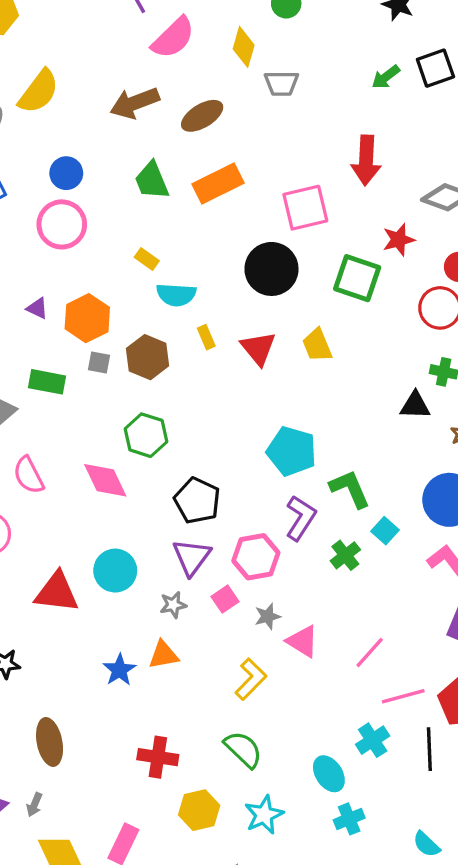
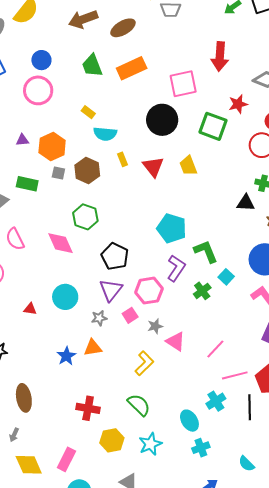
purple triangle: (37, 308) -> (22, 140), turned -32
red triangle: (57, 592) -> (30, 309), size x0.5

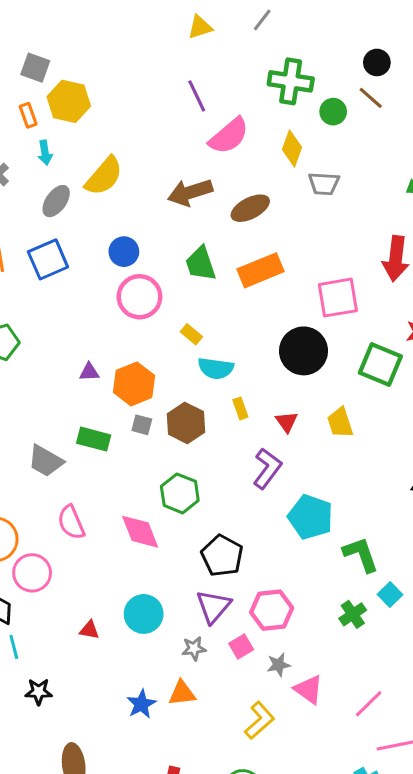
pink circle: (38, 90) -> (139, 297), moved
red triangle: (153, 167) -> (287, 422), size x0.7
purple L-shape: (176, 268) -> (267, 468), moved

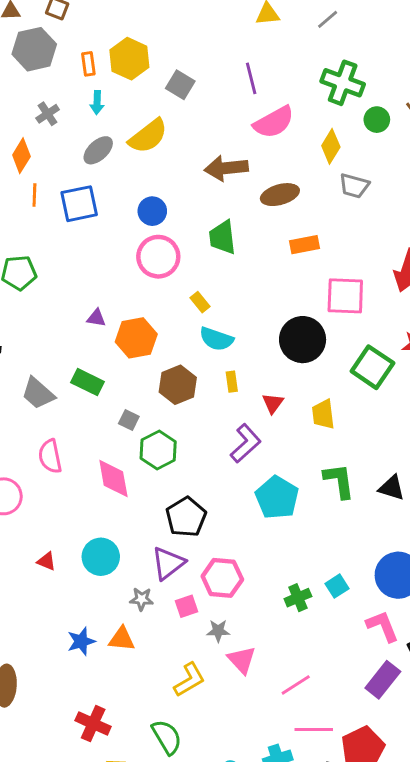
gray square: (35, 68) -> (180, 85), moved
orange rectangle: (260, 270) -> (305, 245), moved, size x0.7
gray square: (142, 425) -> (129, 420), moved
green L-shape: (361, 555) -> (339, 481), moved

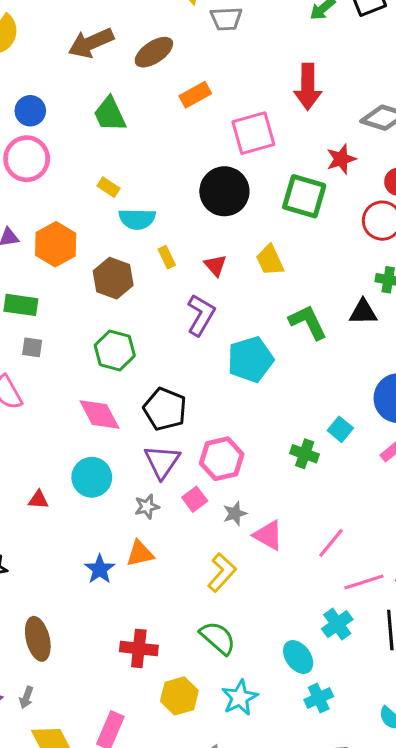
pink circle: (158, 257) -> (27, 159), moved
gray square: (129, 420) -> (32, 347), moved
pink diamond: (113, 478) -> (99, 414), moved
cyan pentagon: (277, 498) -> (250, 359), turned -30
green cross: (298, 598) -> (305, 454), turned -30

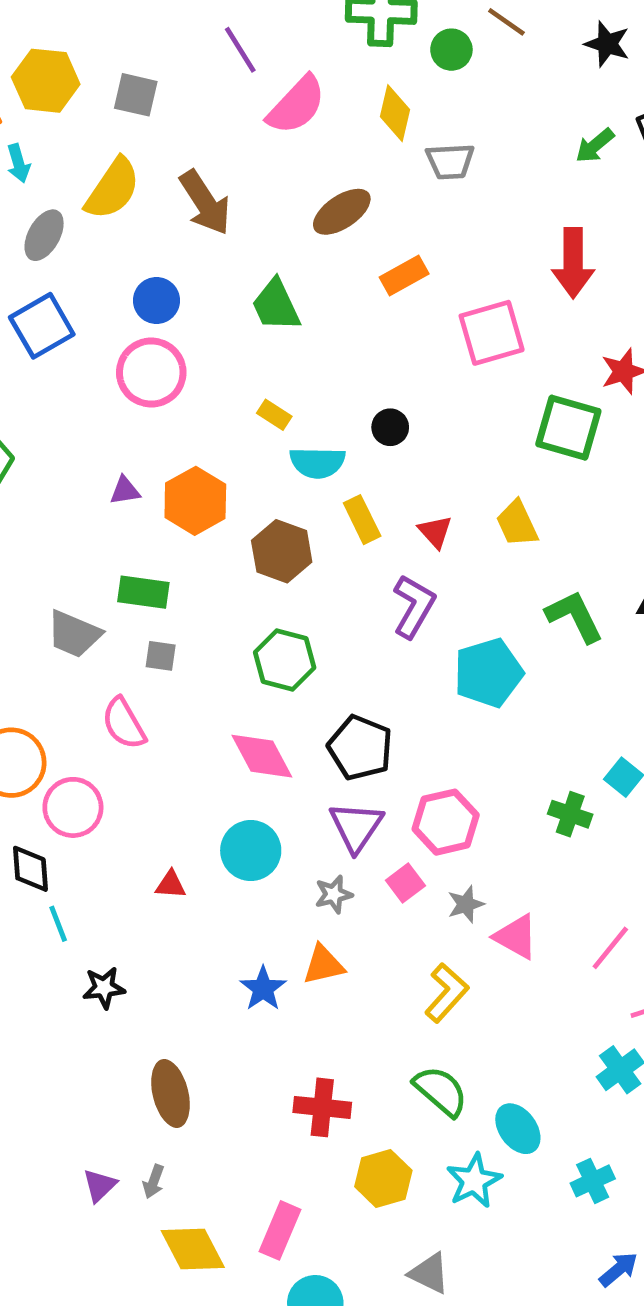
brown arrow: (91, 43) -> (205, 203), moved, turned -99
black circle: (224, 191) -> (390, 427), moved, size x0.5
yellow rectangle: (167, 257) -> (362, 520), size x1.4
cyan ellipse: (298, 657) -> (518, 1129), moved

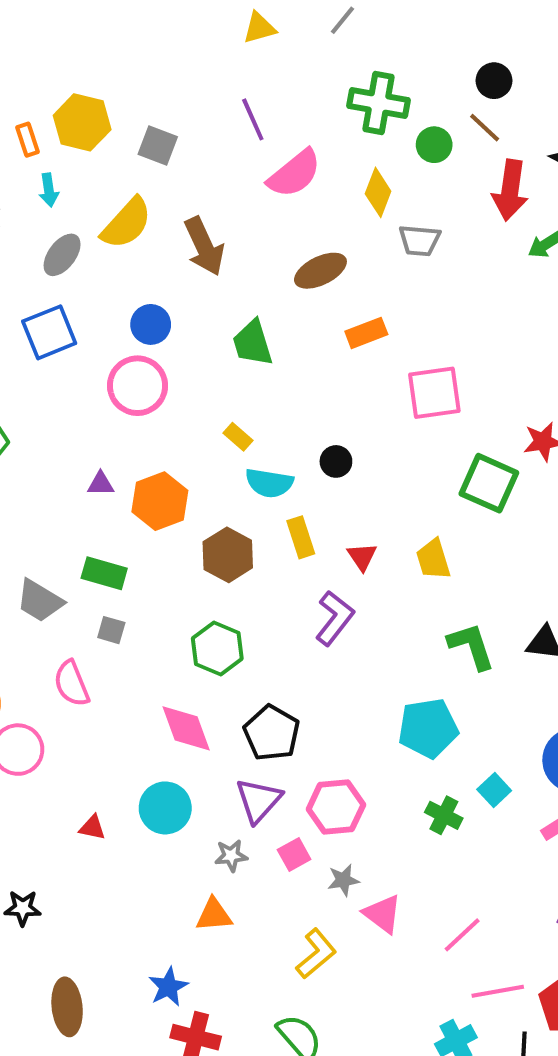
red arrow: (573, 263) -> (510, 190), moved
cyan pentagon: (488, 673) -> (428, 728), moved
blue star: (263, 989) -> (168, 987), moved

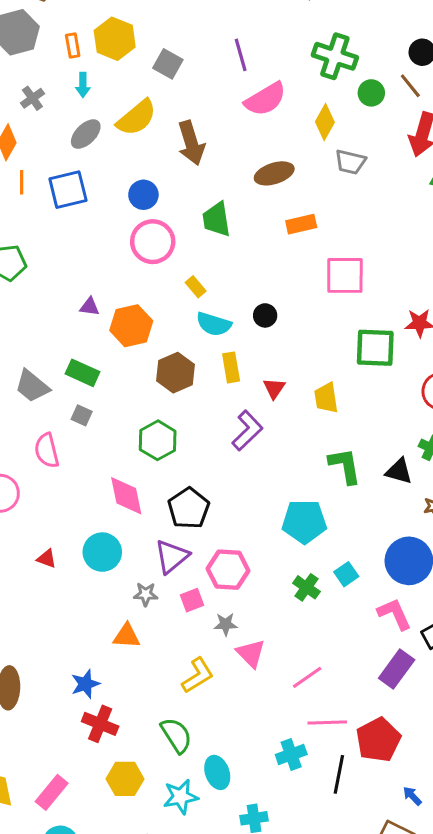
pink circle: (138, 386) -> (153, 242), moved
green square: (489, 483) -> (375, 348), turned -30

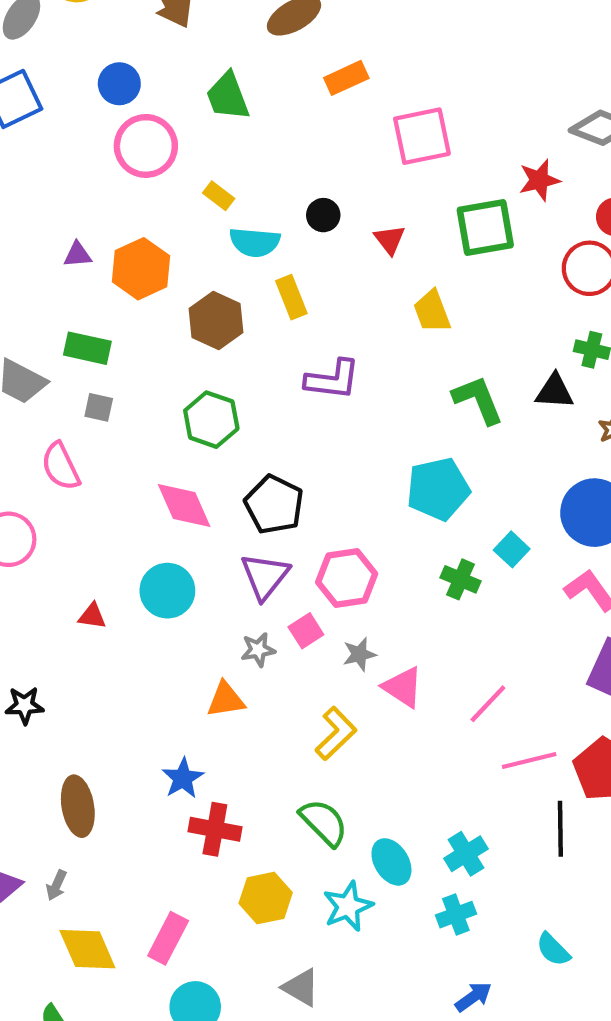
red triangle: (274, 388) -> (390, 240), moved
purple L-shape: (247, 430) -> (332, 380), turned 63
gray star: (146, 594) -> (258, 650), moved
cyan cross: (291, 754) -> (466, 854), moved

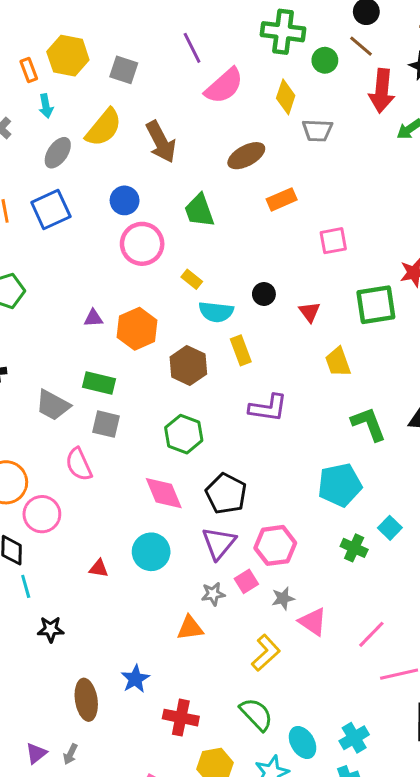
pink square: (422, 136) -> (333, 241), size x0.7
gray square: (99, 407) -> (106, 424), size x1.4
blue star: (183, 778) -> (135, 679), moved

